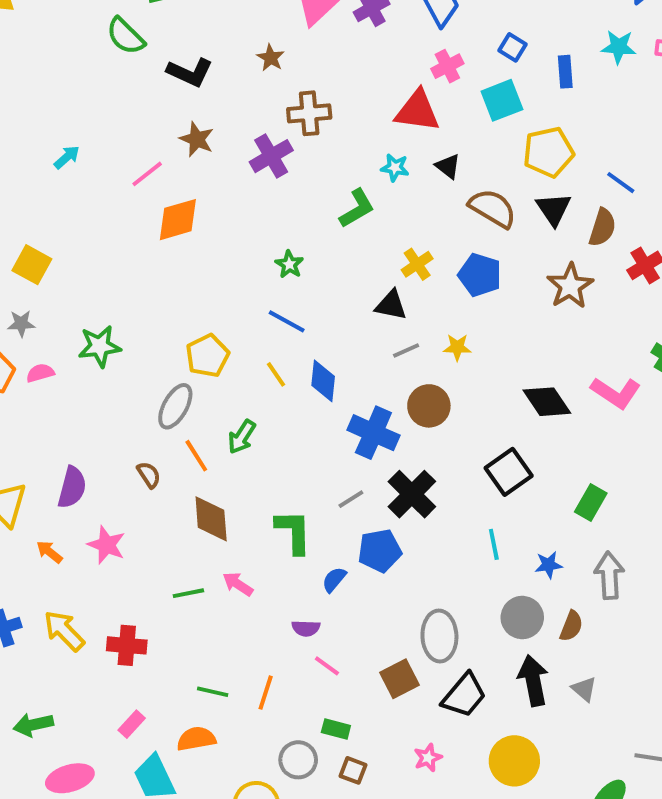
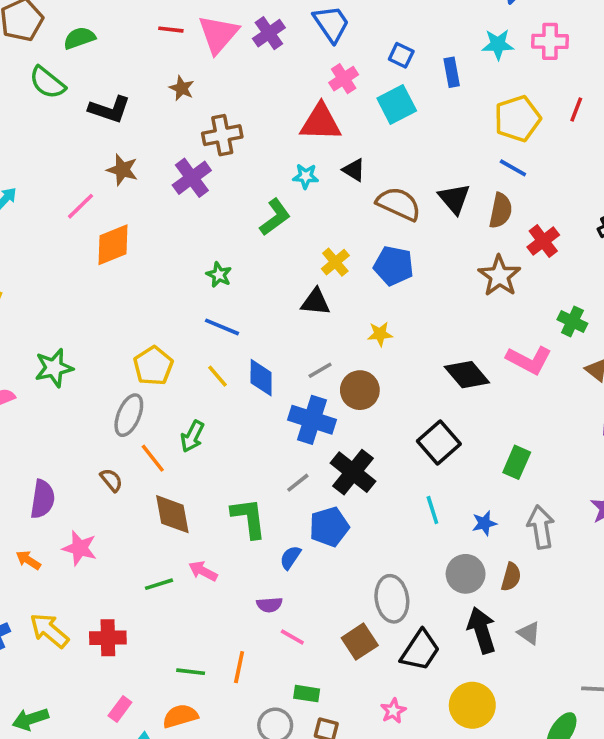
yellow pentagon: (548, 152) -> (517, 119), moved
brown star: (570, 286) -> (499, 276), moved
gray line: (406, 351) -> (320, 370), moved

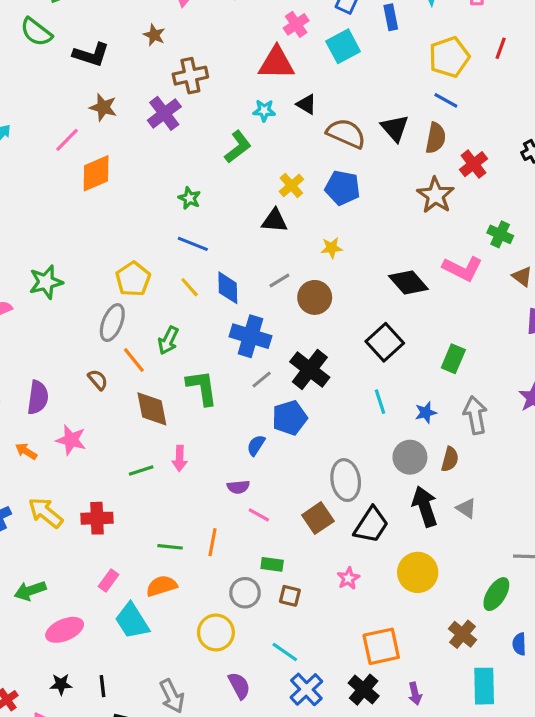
blue cross: (312, 420) -> (251, 336), moved
green L-shape: (249, 518) -> (202, 388), moved
pink arrow: (203, 571) -> (180, 458), turned -115

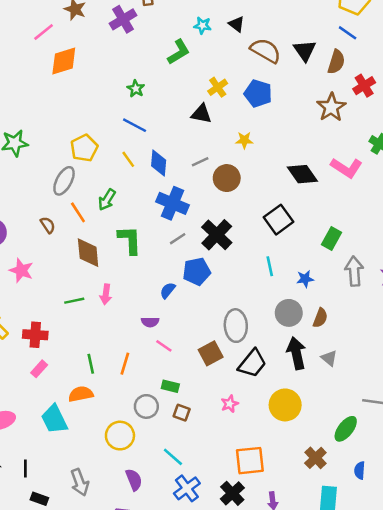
gray arrow: (475, 415) -> (354, 271), moved
green line: (170, 547) -> (91, 364), turned 66
pink rectangle: (109, 581) -> (39, 369), moved

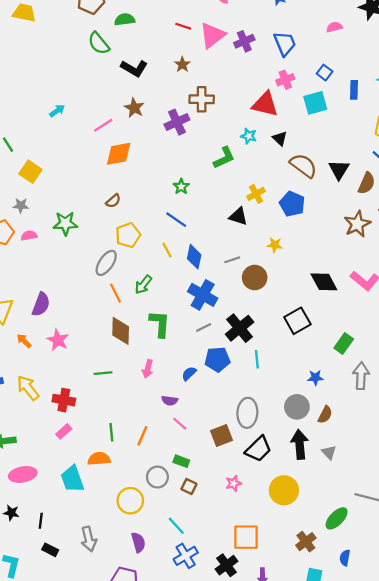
brown semicircle: (48, 225) -> (113, 201), moved, turned 77
cyan line: (270, 266) -> (257, 359), moved
pink arrow: (106, 294) -> (148, 369), moved

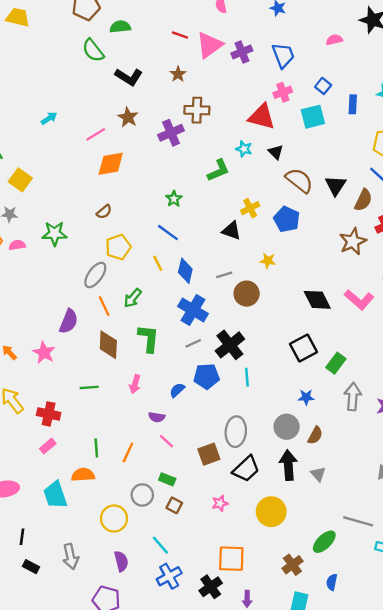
purple semicircle: (41, 304) -> (69, 321), moved
black square: (297, 321) -> (303, 348), moved

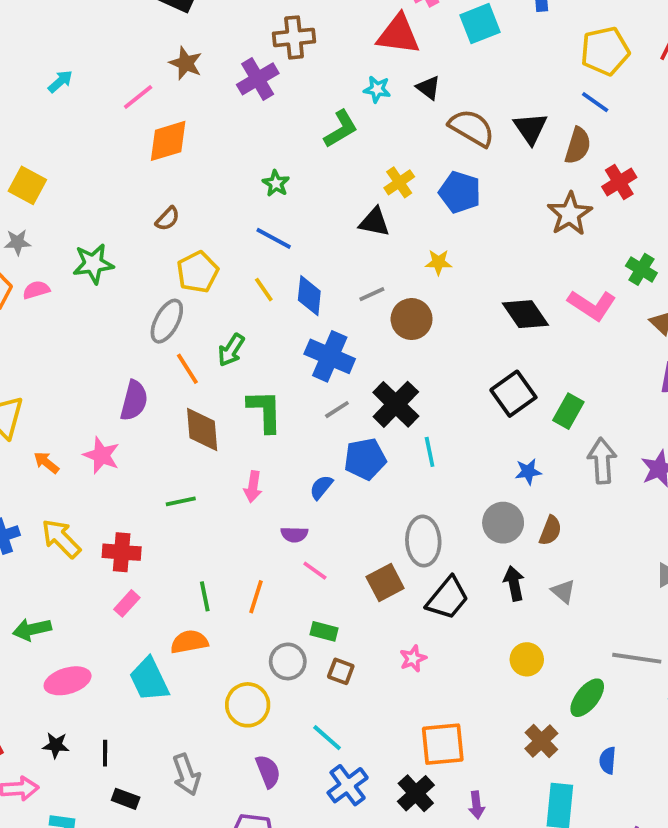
black arrow: (288, 465) -> (514, 583), size x0.7
yellow circle: (271, 512) -> (527, 659), moved, size x0.7

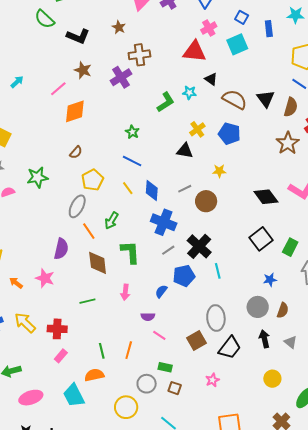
cyan star: (377, 89) -> (189, 93), moved

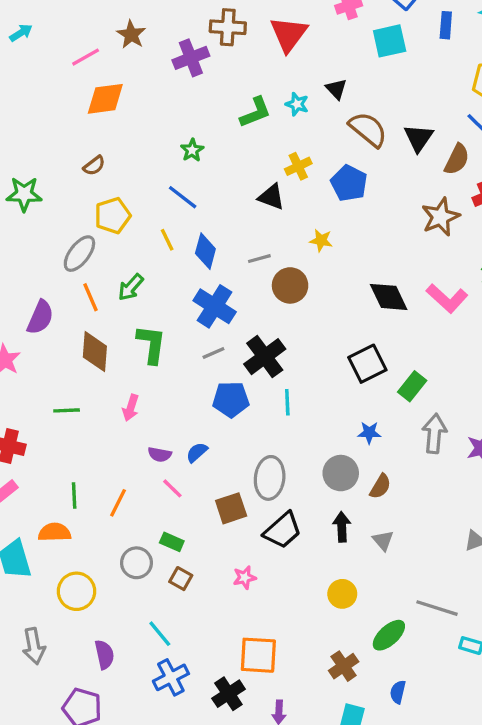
red triangle: (194, 51) -> (289, 34), moved, turned 50
blue semicircle: (161, 291) -> (197, 452), moved
yellow circle: (126, 407) -> (76, 591), moved

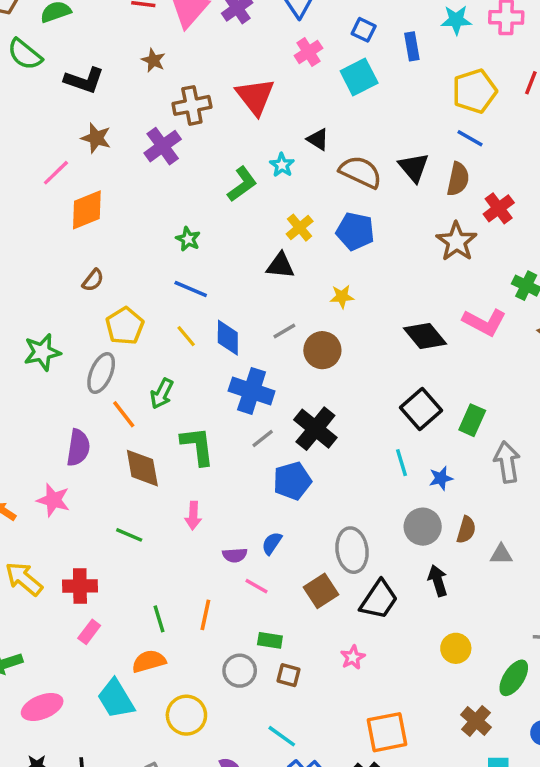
cyan star: (297, 104) -> (282, 165), turned 30
green star: (24, 194) -> (42, 352), moved
cyan line: (287, 402) -> (401, 463), moved
green line: (67, 410) -> (129, 535), turned 40
gray triangle: (383, 540) -> (501, 554), moved, turned -35

